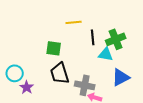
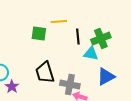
green square: (54, 48) -> (39, 34), moved

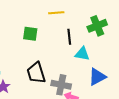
yellow line: (59, 22) -> (56, 13), moved
green cross: (101, 39) -> (97, 26), moved

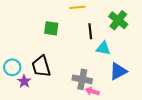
green cross: (97, 26) -> (118, 20), turned -30
black trapezoid: (36, 73) -> (41, 66), moved

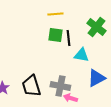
green square: (51, 28) -> (55, 35), moved
black trapezoid: (41, 66) -> (31, 86), moved

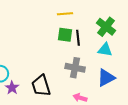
cyan triangle: (81, 55) -> (105, 50), moved
gray cross: (60, 86) -> (75, 68), moved

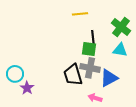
green square: (65, 35) -> (89, 49), moved
blue triangle: (106, 78) -> (109, 78), moved
black trapezoid: (41, 86) -> (73, 75), moved

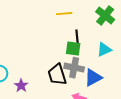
green cross: (121, 27) -> (105, 16), moved
cyan triangle: (120, 50) -> (104, 50), turned -35
purple star: (27, 88) -> (21, 86), moved

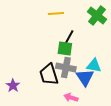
black line: (77, 38) -> (69, 38), turned 35
cyan triangle: (104, 50) -> (94, 66), moved, turned 35
blue triangle: (93, 78) -> (85, 78), turned -36

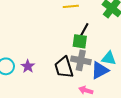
blue triangle: (85, 78) -> (100, 70), turned 36
purple star: (13, 86) -> (28, 66), moved

